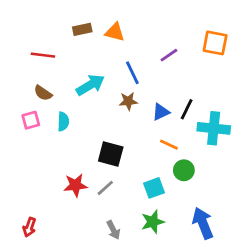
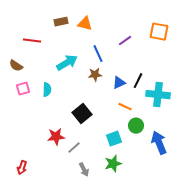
brown semicircle: (43, 93) -> (16, 66), moved
black square: (111, 154) -> (82, 114), turned 36
gray line: (105, 188) -> (74, 148), moved
blue arrow: (203, 223) -> (159, 143), moved

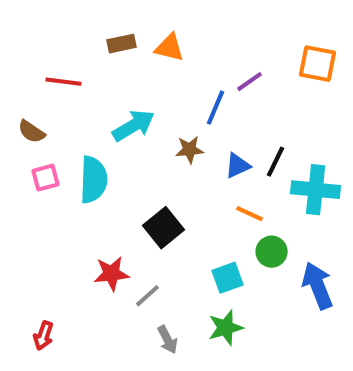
blue line: (98, 54) -> (216, 108), moved, turned 48
cyan semicircle: (47, 90) -> (93, 180), size x1.6

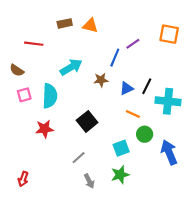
red star: (111, 274) -> (44, 129), moved

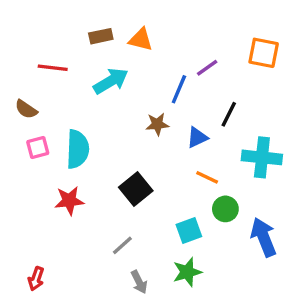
cyan arrow: (71, 67) -> (111, 81), moved
black line: (147, 86) -> (229, 114), moved

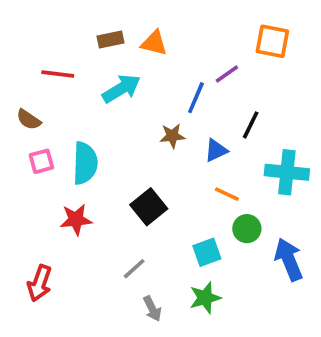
orange square: (264, 53) -> (272, 41), moved
red arrow: (36, 279) -> (40, 283), moved, size x1.4

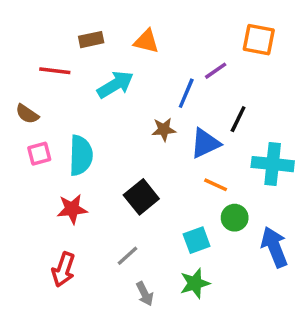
brown rectangle: (110, 39) -> (91, 40), moved
blue triangle: (216, 150) -> (205, 143), size x1.4
red arrow: (40, 283) -> (63, 270), moved

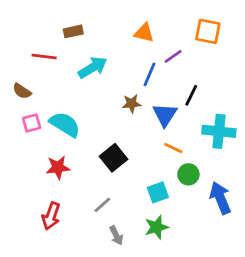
orange triangle: (146, 41) -> (144, 33), moved
blue triangle: (205, 143) -> (165, 115), turned -32
cyan semicircle: (81, 155) -> (65, 124), turned -60

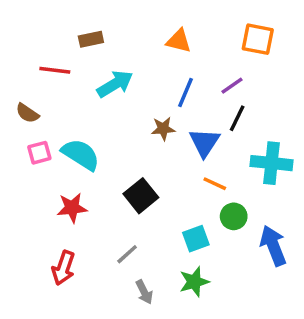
purple line: (173, 56) -> (232, 86), moved

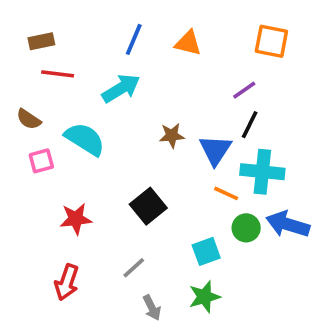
brown rectangle: (91, 39) -> (41, 41), moved
blue line: (186, 93) -> (134, 39), moved
cyan semicircle: (81, 154) -> (85, 139), moved
cyan cross: (272, 163) -> (262, 172), moved
blue arrow: (273, 246) -> (288, 224), moved, turned -51

